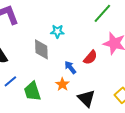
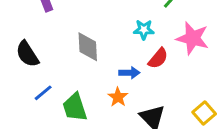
cyan star: (57, 31) -> (144, 30), moved
blue arrow: (70, 67) -> (129, 73), turned 128

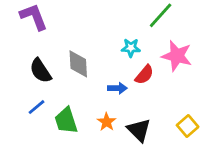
black semicircle: (27, 54) -> (40, 71), moved
orange star: (118, 97) -> (107, 122), moved

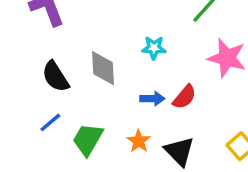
cyan star: (131, 48) -> (154, 48), moved
red semicircle: (144, 75) -> (184, 97), moved
green trapezoid: (66, 121) -> (88, 139), turned 48

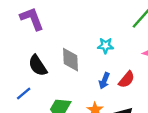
blue arrow: (152, 99) -> (104, 81), turned 112
blue line: (50, 122) -> (24, 94), moved

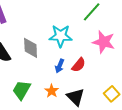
cyan star: (106, 46) -> (61, 36), size x1.6

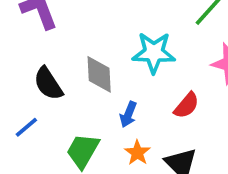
blue arrow: (60, 66) -> (128, 115), moved

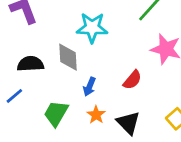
cyan star: (154, 53) -> (92, 28), moved
black semicircle: (48, 84) -> (30, 64), turned 120

